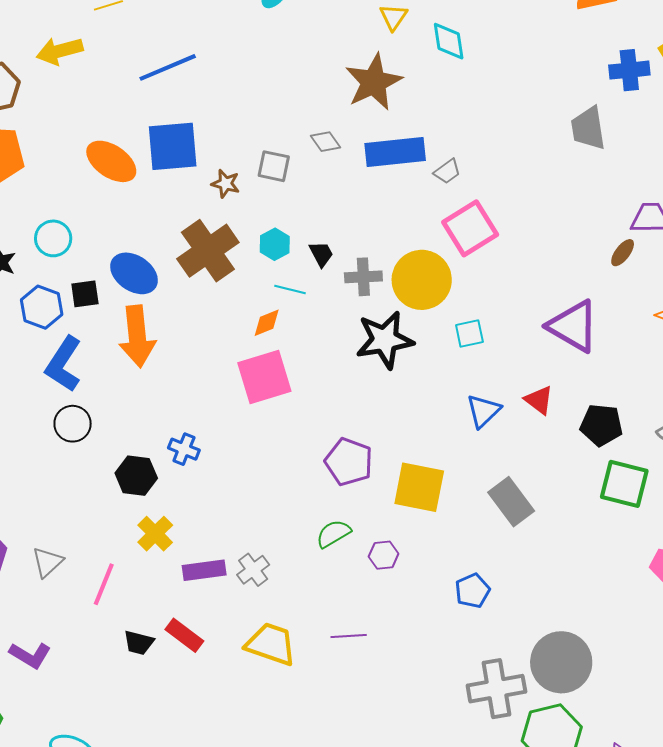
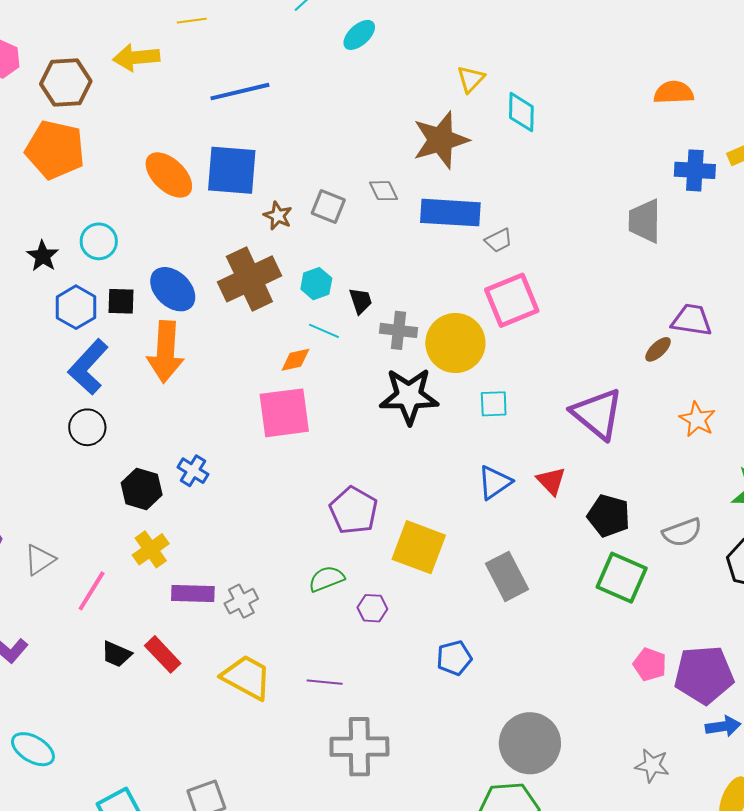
gray cross: (496, 689) -> (359, 747), moved

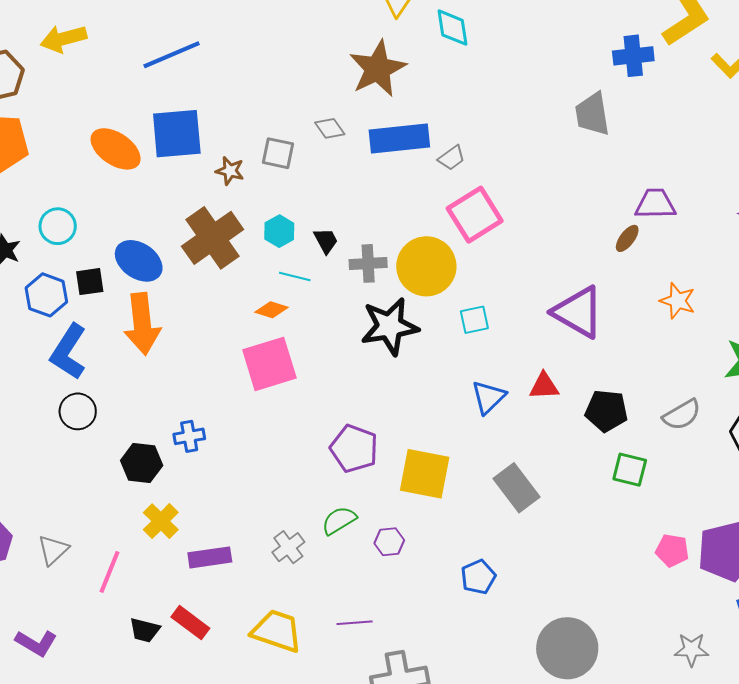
orange diamond: (295, 360) -> (272, 310), turned 40
blue cross: (193, 471) -> (189, 436), turned -32
red triangle: (551, 481) -> (544, 386), turned -40
green square: (622, 578) -> (630, 470), size x0.7
gray cross: (241, 601) -> (288, 547), moved

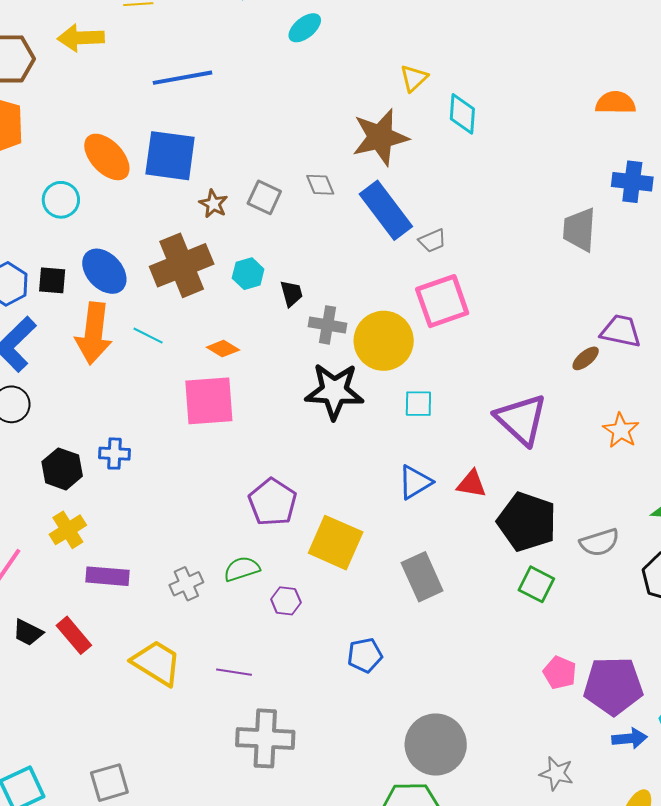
blue rectangle: (399, 139) -> (386, 210), turned 46
cyan circle: (58, 226) -> (61, 200), moved
cyan line: (295, 276) -> (148, 336), moved
black pentagon: (606, 411) -> (527, 522), size x1.4

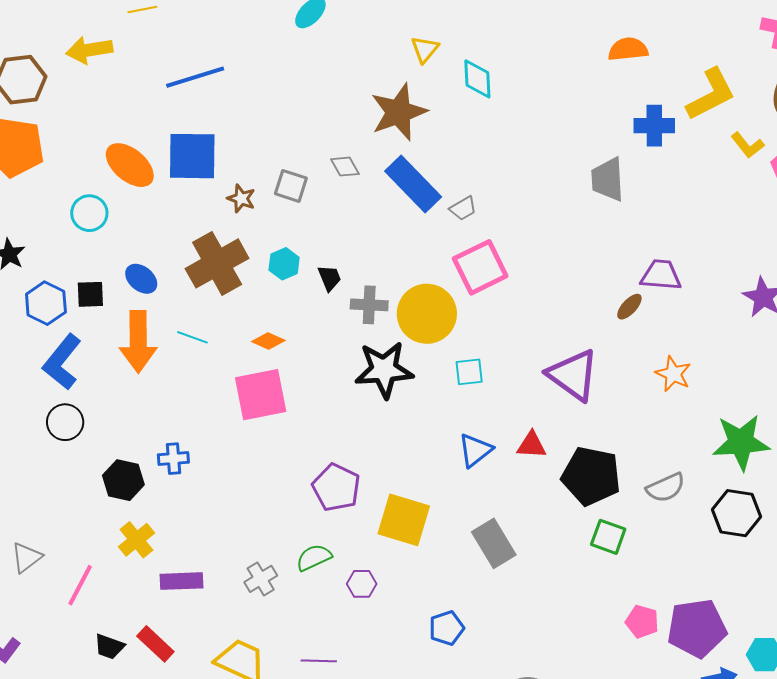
blue ellipse: (104, 271) -> (141, 279), size x0.7

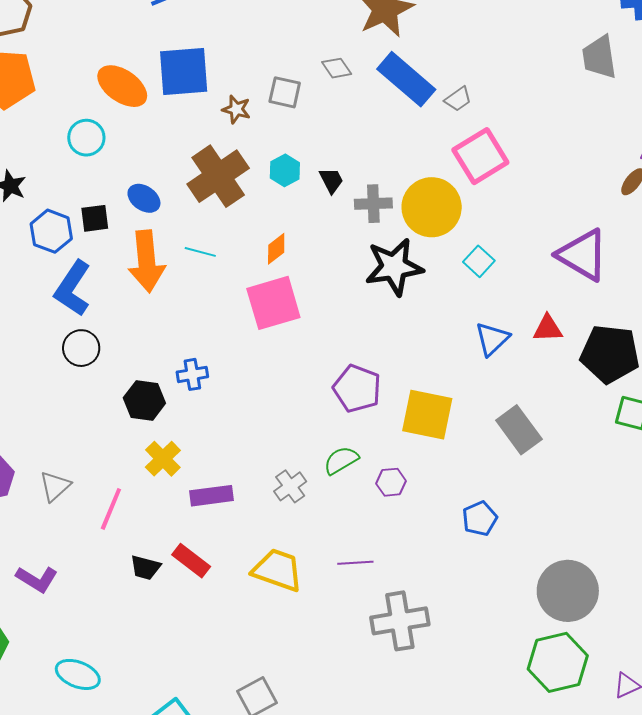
orange diamond: (268, 341) -> (276, 249), turned -56
cyan square: (469, 372) -> (479, 261), turned -36

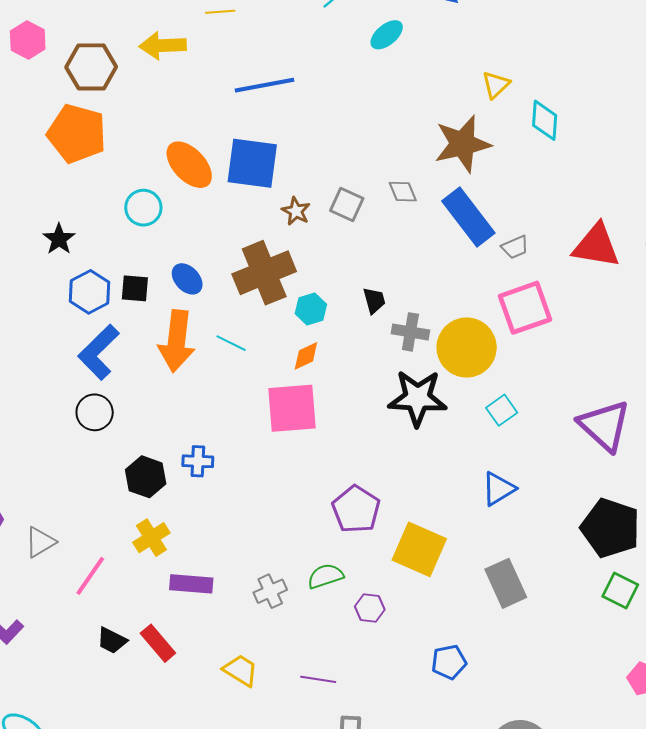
cyan hexagon: (285, 170) -> (311, 309), moved
red triangle: (548, 328) -> (596, 246), moved, size x1.6
yellow trapezoid: (278, 570) -> (241, 670), size x0.7

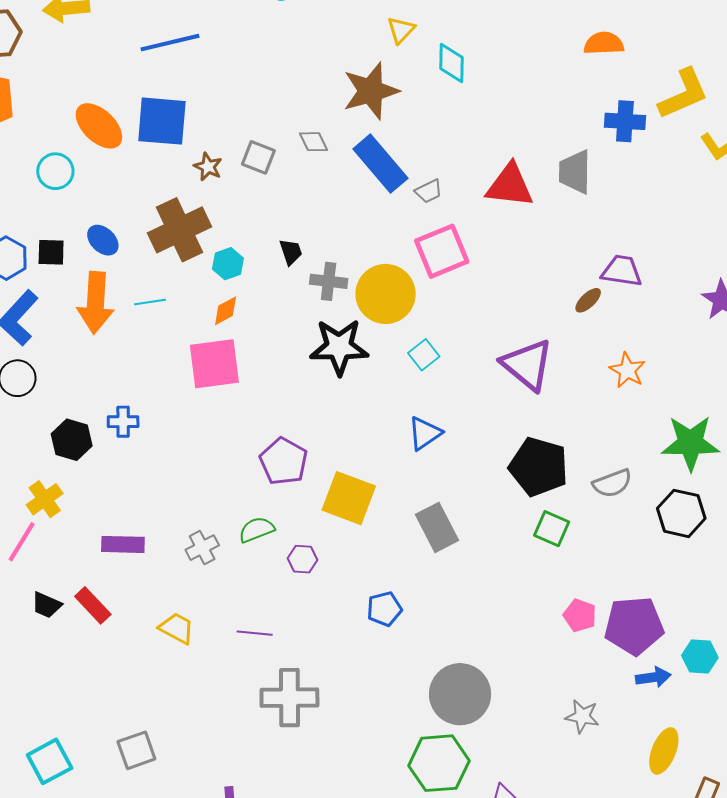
cyan line: (231, 343) -> (150, 302), turned -32
yellow cross: (151, 538) -> (45, 499), moved

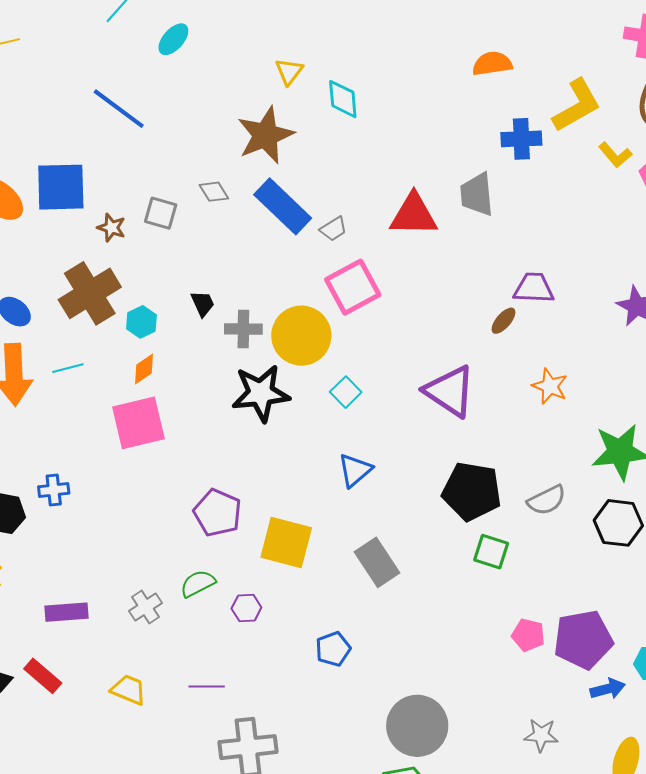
blue line: (170, 43) -> (119, 109), moved, turned 56

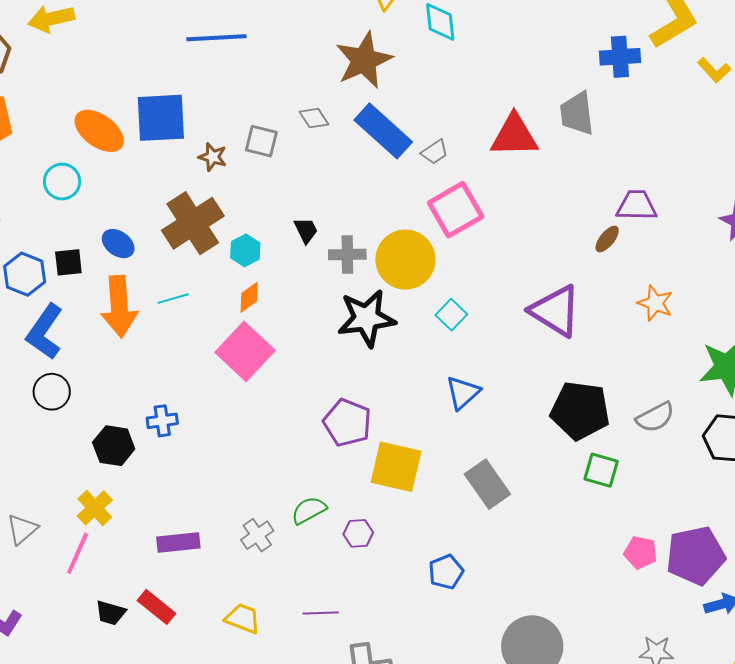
blue line: (119, 109) -> (217, 38), turned -38
pink square: (138, 423) -> (245, 351), turned -32
purple pentagon: (217, 513) -> (347, 423), moved

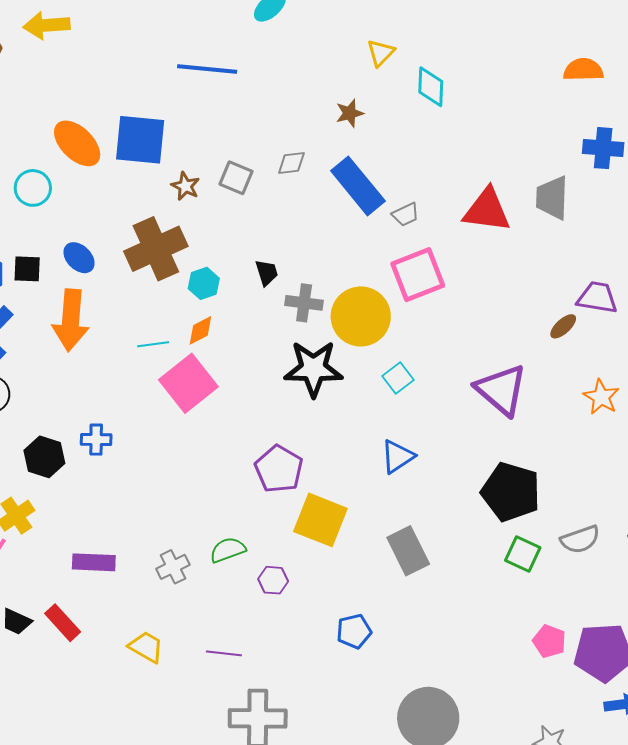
brown star: (364, 60) -> (350, 113), size x0.5
gray diamond: (314, 118) -> (291, 163), turned -72
cyan line: (173, 299) -> (153, 344), moved
gray semicircle: (655, 417) -> (580, 539), moved

